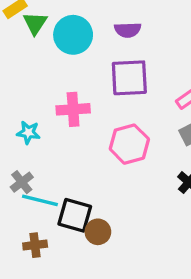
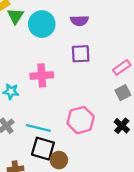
purple square: (129, 78) -> (81, 54), size x0.7
pink hexagon: (129, 144) -> (81, 120), moved
cyan line: (40, 200) -> (38, 128), moved

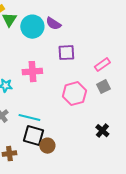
purple semicircle: (79, 21) -> (53, 24), moved, turned 35
pink hexagon: (81, 120) -> (74, 94), moved
black cross: (122, 126) -> (102, 131), moved

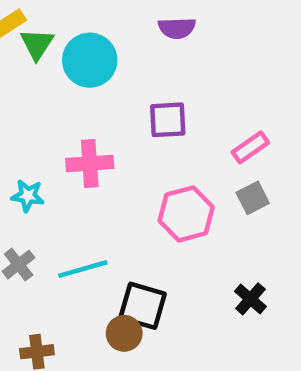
purple semicircle: (53, 24) -> (177, 28), moved, turned -35
cyan line: (29, 118) -> (83, 269), turned -30
black square: (33, 136) -> (143, 306), moved

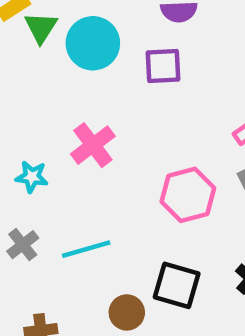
purple square: (168, 120) -> (163, 66), moved
pink cross: (90, 163) -> (93, 145), turned -33
black square: (143, 306) -> (177, 285), moved

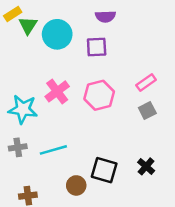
cyan star: (32, 177) -> (23, 109), size x1.6
pink hexagon: (188, 195) -> (99, 95), moved
gray cross: (23, 245) -> (18, 147), turned 30

